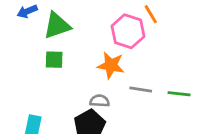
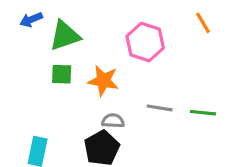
orange line: (151, 14) -> (203, 23), moved
orange star: (111, 65) -> (103, 81), moved

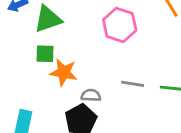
orange star: (103, 81) -> (64, 72), moved

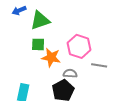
pink hexagon: (120, 25) -> (79, 46), moved

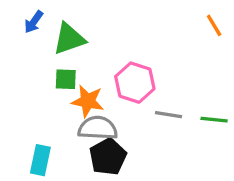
blue arrow: (19, 10) -> (34, 22), turned -32
gray semicircle: (70, 73) -> (98, 128), moved, size x1.6

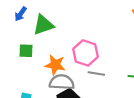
green square: (66, 79) -> (26, 51), moved
gray line: (169, 115) -> (96, 74), moved

